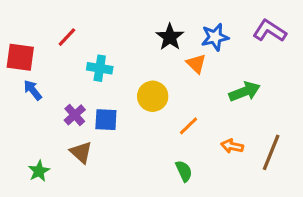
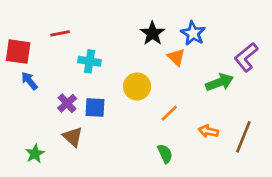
purple L-shape: (270, 31) -> (246, 57), moved, turned -72
red line: (67, 37) -> (60, 33), turned 36
blue star: (215, 37) -> (193, 33), turned -30

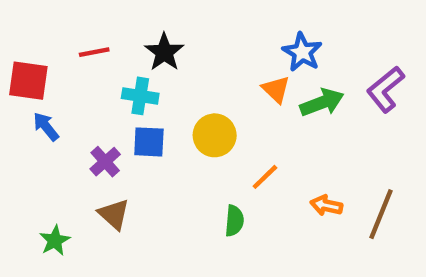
black star: (152, 33) -> (164, 52), moved
green arrow: (220, 82) -> (322, 102), moved
blue square: (95, 107) -> (149, 142), moved
green semicircle: (165, 154) -> (234, 221), moved, turned 30

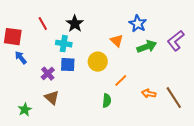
red line: (94, 52) -> (43, 24), turned 72
orange triangle: (276, 89) -> (117, 41), moved
brown line: (381, 214) -> (174, 98), turned -55

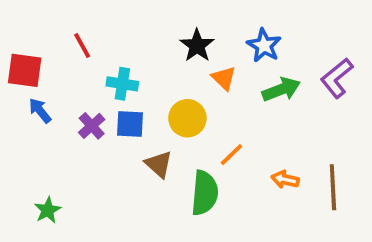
black star: (75, 24) -> (197, 45), moved
purple cross: (48, 74) -> (92, 126), moved
brown triangle: (52, 98) -> (159, 164), moved
brown line: (174, 98) -> (333, 187), turned 30
green semicircle: (107, 101) -> (205, 193), size x1.6

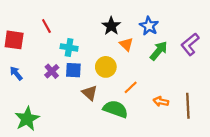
green arrow: (281, 90) -> (159, 51), turned -30
blue arrow: (40, 111) -> (16, 73), moved
green semicircle: (205, 193) -> (116, 109), turned -75
green star: (48, 210) -> (27, 119), size x1.6

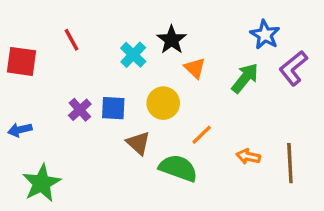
blue star: (149, 26) -> (265, 35), moved
cyan cross: (69, 48) -> (133, 55), moved, turned 35
blue arrow: (16, 73) -> (20, 130), moved, turned -64

